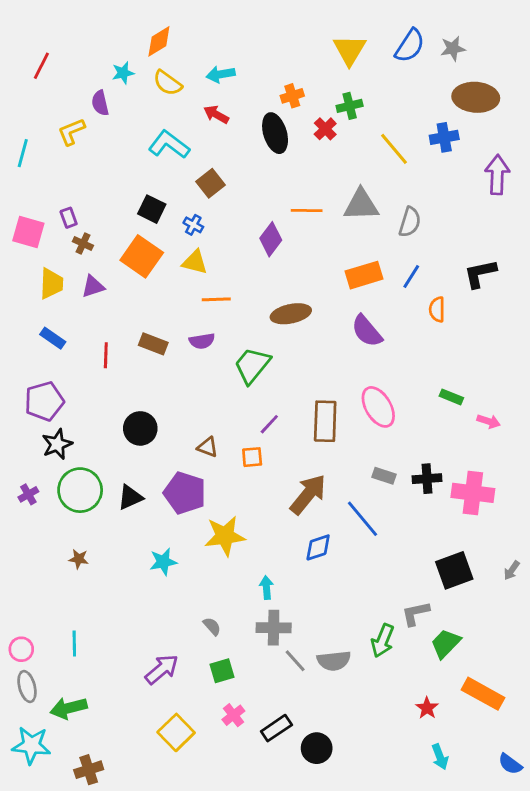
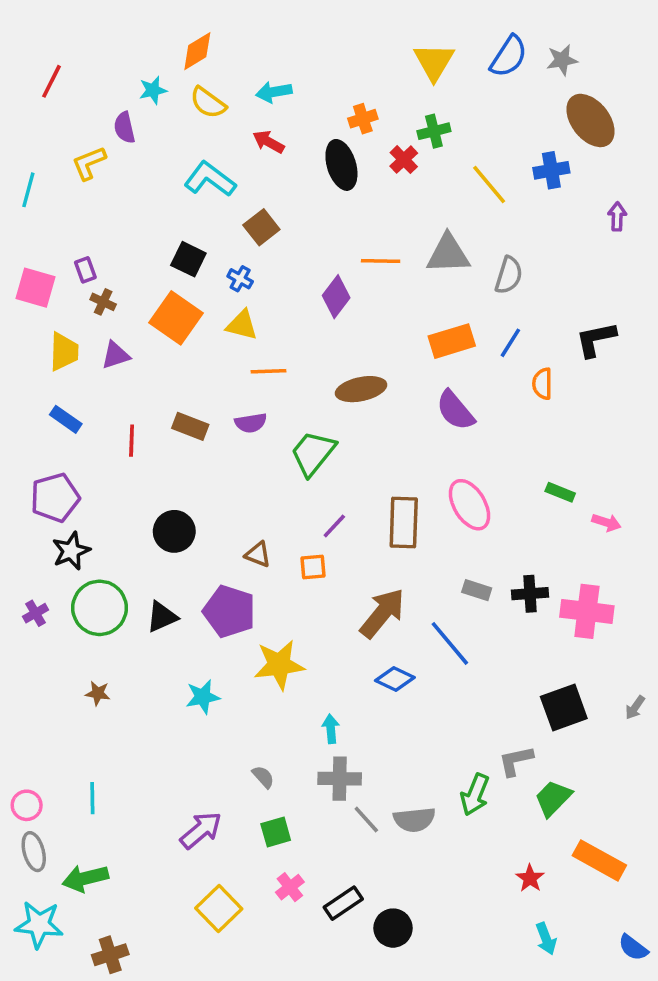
brown ellipse: (476, 97) -> (590, 120), turned 48
purple arrow: (497, 175) -> (617, 217), size x0.6
blue diamond: (318, 547) -> (395, 679), turned 44

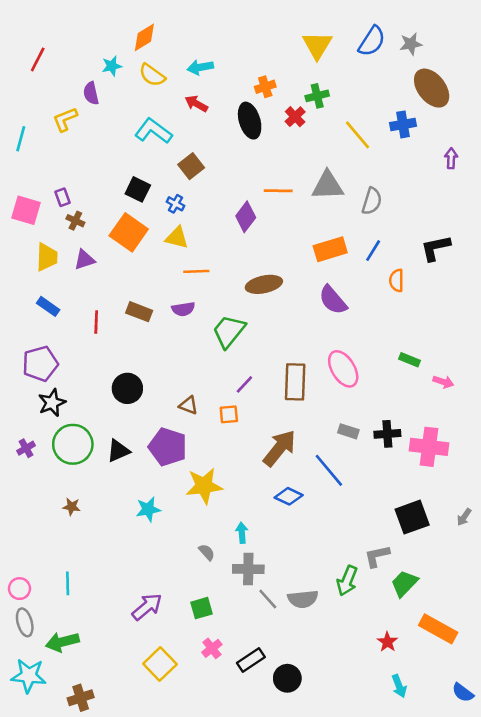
gray semicircle: (263, 777) -> (207, 552), moved

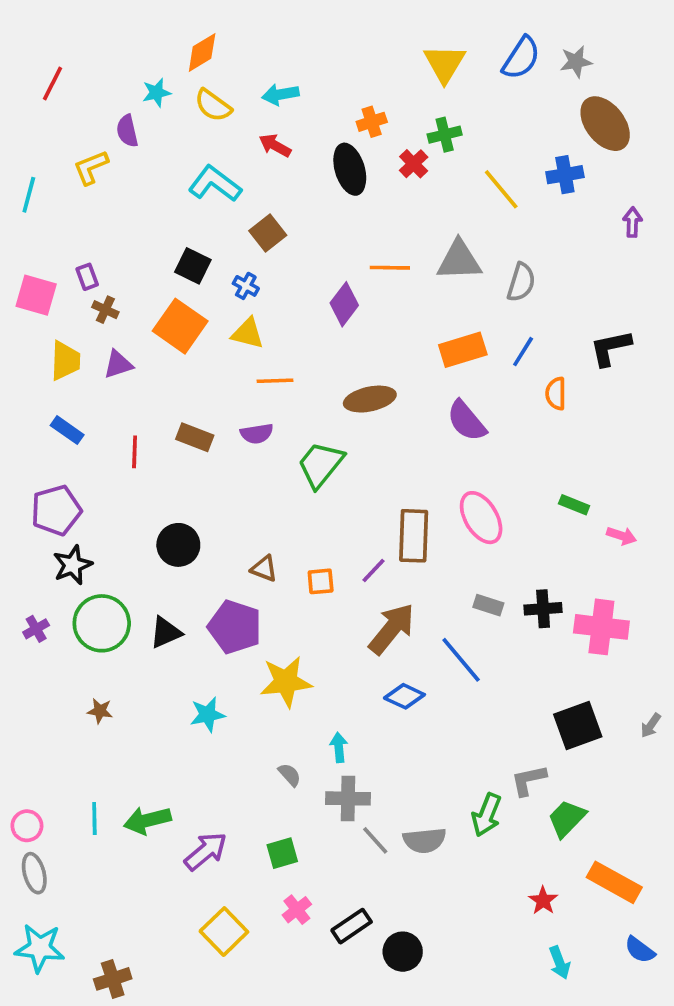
purple line: (244, 384) -> (373, 570), moved
green arrow: (62, 642) -> (147, 820), moved
blue semicircle: (463, 693) -> (640, 950), moved

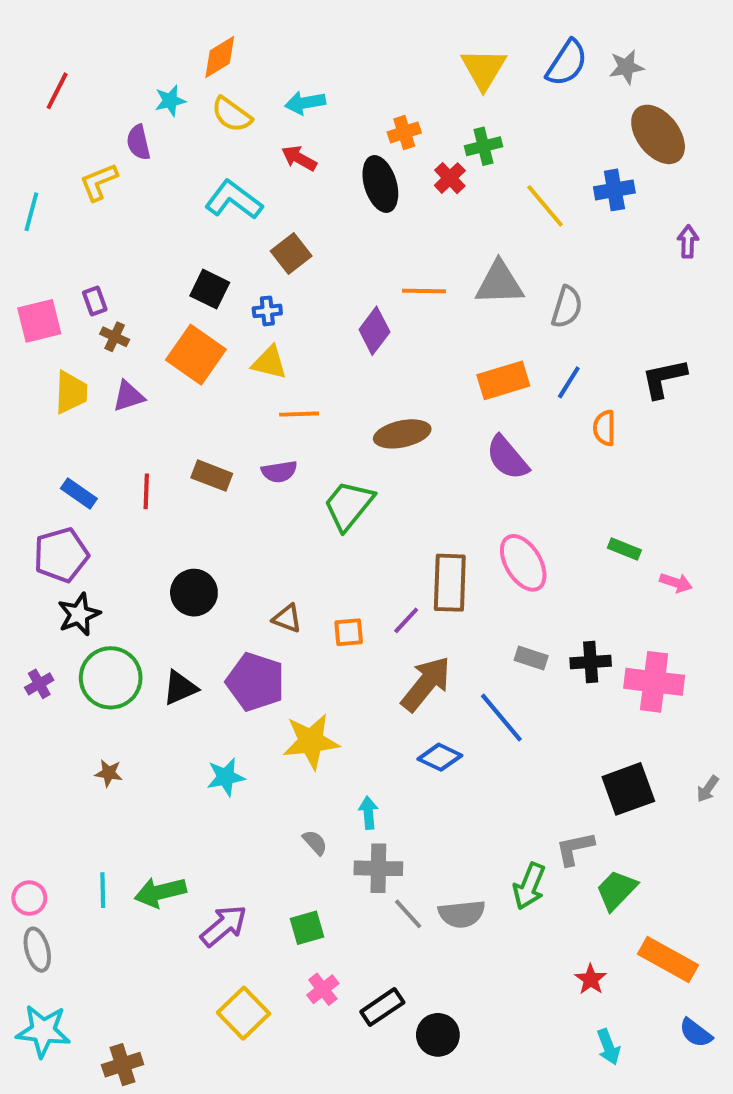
blue cross: (246, 286) -> (267, 311), turned -35
pink square: (36, 295) -> (39, 321), turned -30
blue rectangle: (67, 430) -> (79, 493), moved

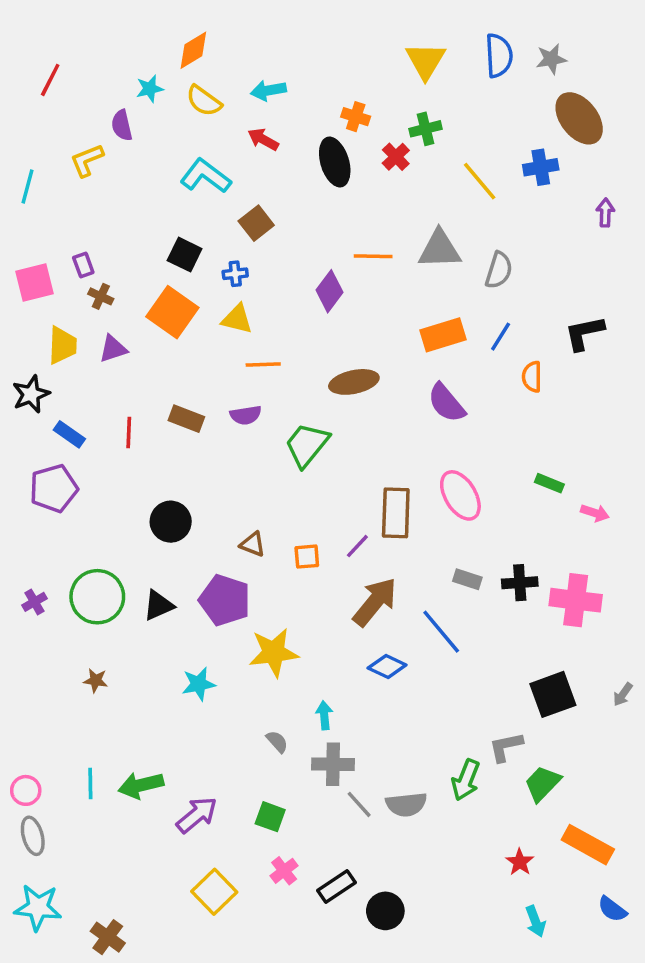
blue semicircle: (567, 63) -> (499, 56), turned -36
orange cross: (404, 132) -> (356, 117), turned 36
black star: (79, 614) -> (31, 394), moved
green square: (307, 928) -> (270, 817), turned 36
brown cross: (123, 1065) -> (108, 937), turned -36

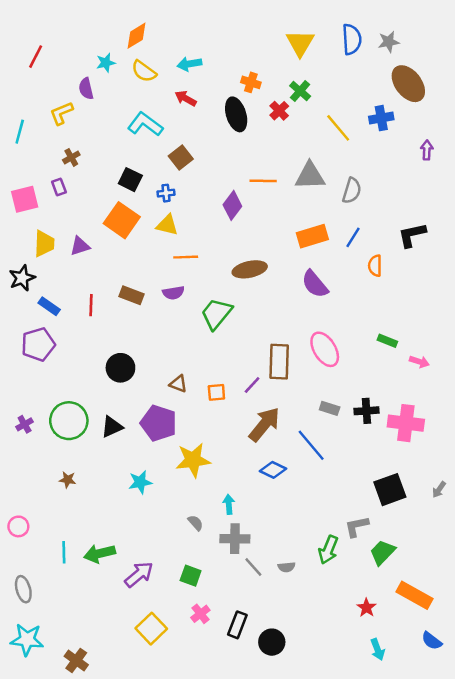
green cross: (425, 129) -> (300, 91), turned -35
brown cross: (101, 296) -> (71, 157), moved, turned 35
pink circle: (26, 790) -> (18, 526), moved
gray semicircle: (406, 804) -> (287, 567), size x0.6
black rectangle: (336, 886) -> (237, 625), turned -35

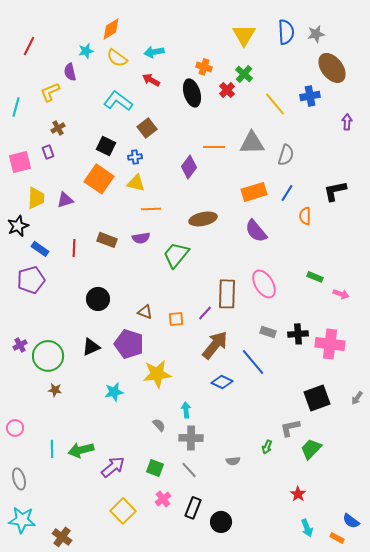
green circle: (69, 421) -> (48, 356), moved
green arrow: (328, 550) -> (267, 447), size x0.6
gray line: (253, 567) -> (189, 470), moved
orange rectangle: (414, 595) -> (337, 538), moved, size x0.5

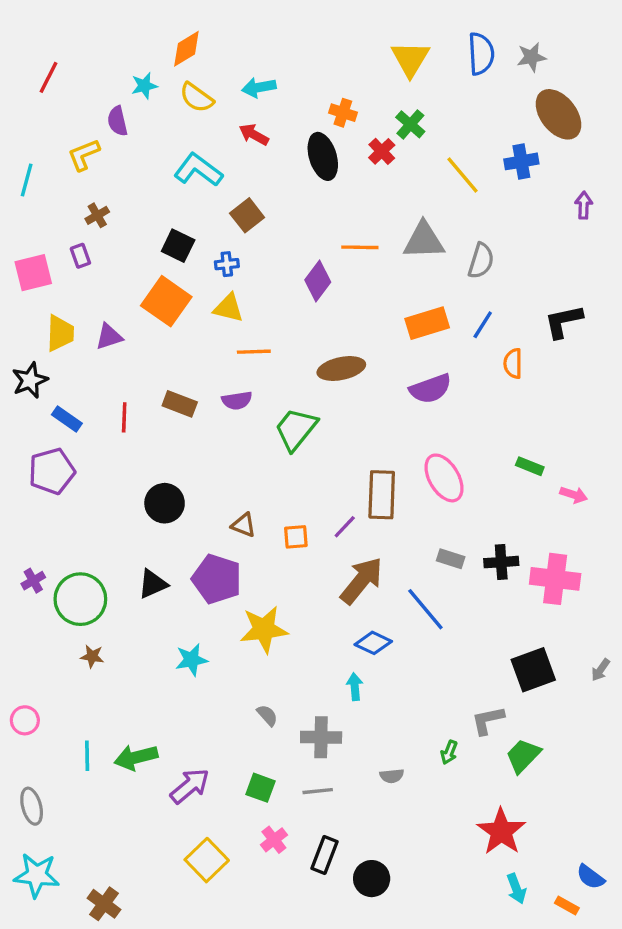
purple semicircle: (256, 231) -> (431, 389), turned -70
cyan arrow: (186, 410) -> (355, 687), moved
gray line: (189, 470) -> (318, 791), turned -54
red star: (298, 494) -> (501, 831), size x1.8

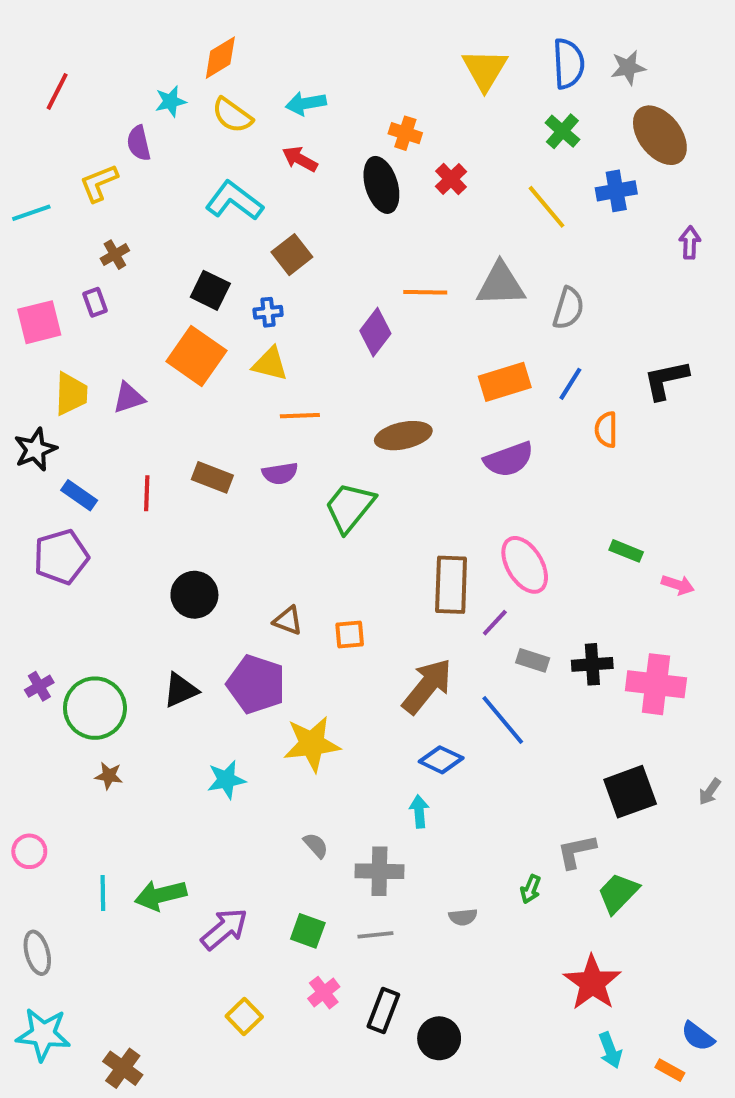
green cross: (410, 124) -> (562, 131), moved
cyan line: (27, 180) -> (31, 213), turned 56
purple line: (345, 527) -> (495, 623), moved
yellow square: (207, 860) -> (244, 1016), size x0.7

